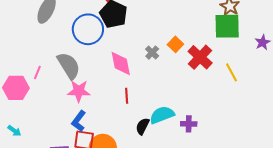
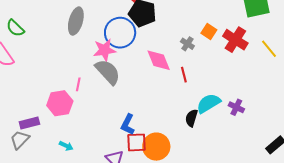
pink star: (79, 91) -> (104, 50), moved
red line: (127, 96) -> (184, 75), moved
purple cross: (189, 124) -> (236, 107), turned 35

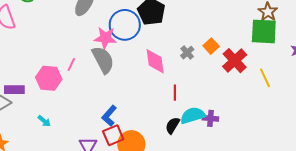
red line: (184, 75) -> (175, 93), moved
purple cross: (236, 107) -> (210, 118), moved, turned -35
red square: (136, 142) -> (113, 135), turned -35

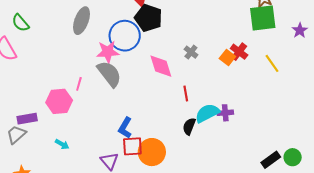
orange square: (211, 46) -> (227, 58), moved
red cross: (235, 61) -> (239, 52), size x0.7
red square: (113, 135) -> (132, 146), turned 30

